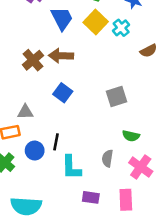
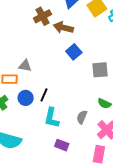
brown cross: (33, 60) -> (42, 16), moved
blue square: (63, 93) -> (74, 52), moved
pink rectangle: (126, 200) -> (99, 154), moved

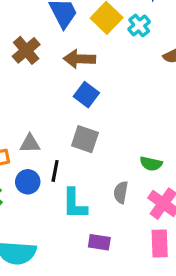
brown arrow: (63, 28) -> (79, 59), moved
gray triangle: (25, 66) -> (30, 144), moved
gray square: (100, 70) -> (85, 139), moved, turned 36

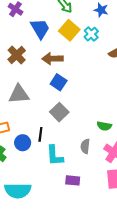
gray square: (85, 139) -> (59, 112), turned 30
gray triangle: (30, 144) -> (19, 94), moved, size x1.5

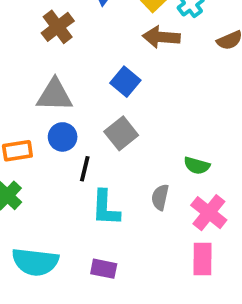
brown arrow: (53, 59) -> (161, 37), moved
blue circle: (23, 143) -> (63, 137), moved
purple rectangle: (73, 180) -> (104, 269), moved

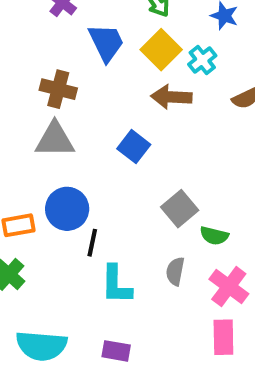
brown cross: (58, 27) -> (58, 89), turned -36
gray triangle: (55, 95) -> (55, 140), moved
gray square: (121, 133) -> (180, 209), moved
blue circle: (63, 137) -> (67, 209), size x1.4

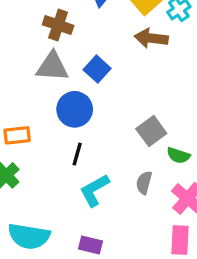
blue square: (134, 147) -> (97, 69), moved
blue circle: (67, 209) -> (75, 109), moved
cyan L-shape: (116, 285) -> (94, 190), turned 56

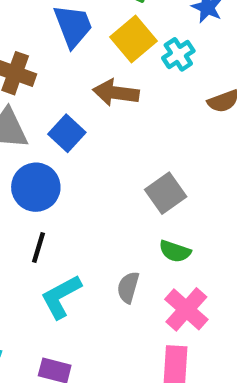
brown arrow: (151, 38) -> (116, 93), moved
gray square: (151, 131) -> (166, 193), moved

